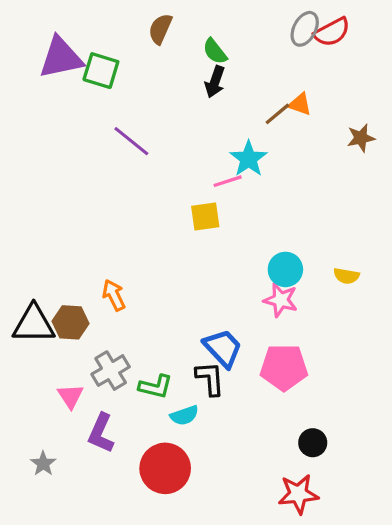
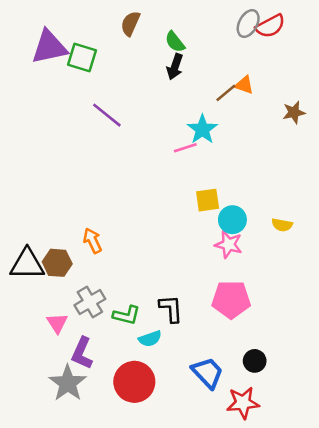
yellow square: (205, 217) -> (208, 200), moved
blue trapezoid: (223, 348) -> (208, 373), moved
gray star: (43, 464) -> (68, 383), moved, size x1.8

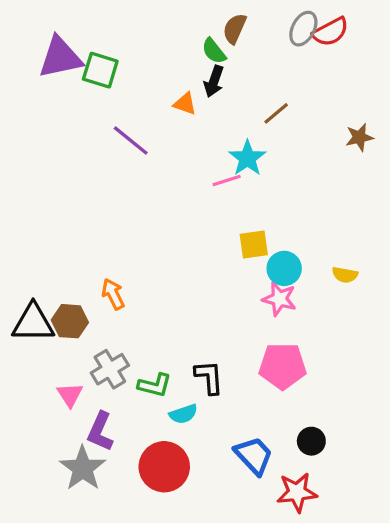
brown semicircle: (130, 24) -> (235, 29), moved
orange triangle: (244, 85) -> (185, 104), moved

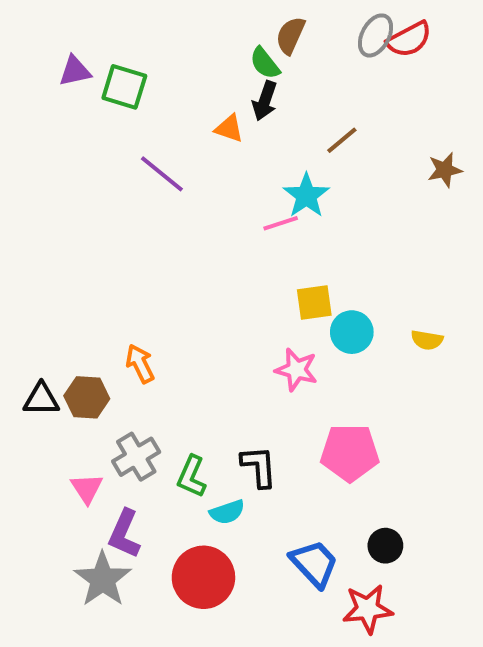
purple triangle: (60, 57) -> (75, 71), size x0.6
pink star: (279, 299) -> (296, 370), moved
black triangle: (33, 323) -> (41, 399), size x0.7
green L-shape: (155, 385) -> (192, 476), turned 100

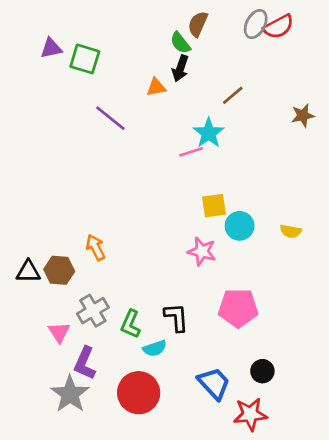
orange triangle: (229, 128) -> (156, 87), turned -30

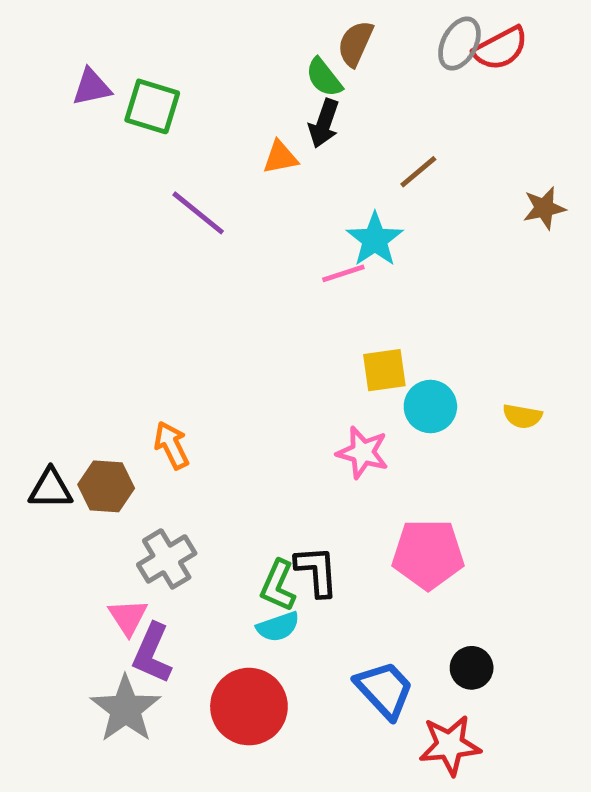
green L-shape: (131, 324) -> (278, 586), moved
pink triangle: (59, 332) -> (128, 617), moved

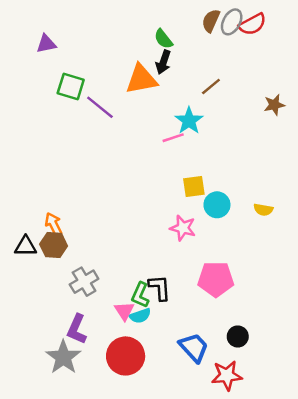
brown semicircle: (355, 44) -> (211, 21), moved
green square: (152, 106) -> (71, 87), moved
orange triangle: (280, 157) -> (141, 79), size x1.8
orange arrow: (172, 445) -> (54, 224), moved
pink triangle: (128, 617) -> (124, 311), moved

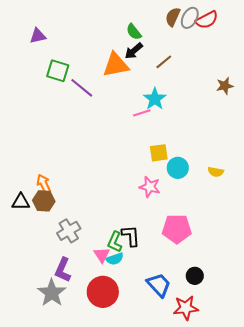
black arrow: (163, 62) -> (134, 51), turned 30
brown line: (211, 87) -> (164, 62), moved

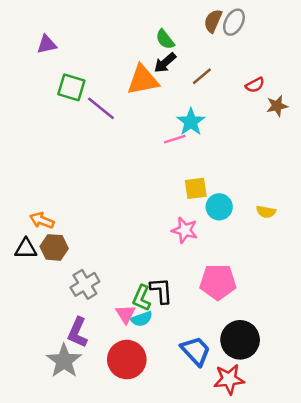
red semicircle: (207, 20) -> (255, 85), moved, size x0.7
orange arrow: (44, 184) -> (42, 220), moved, turned -42
black circle: (195, 276) -> (240, 340), size x1.8

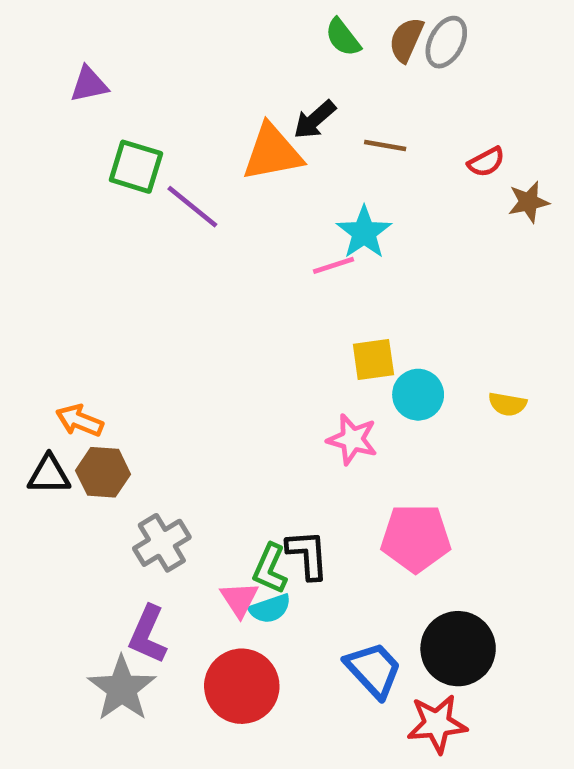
green semicircle: (165, 39) -> (343, 37), moved
brown line: (202, 76) -> (385, 146), turned 50

